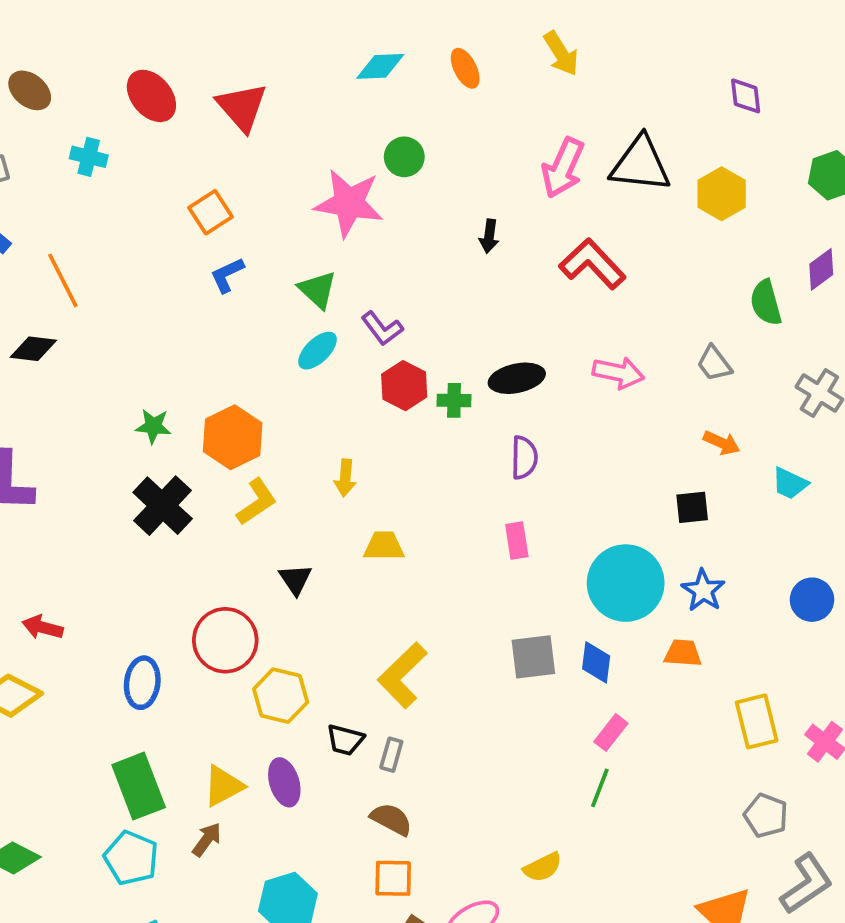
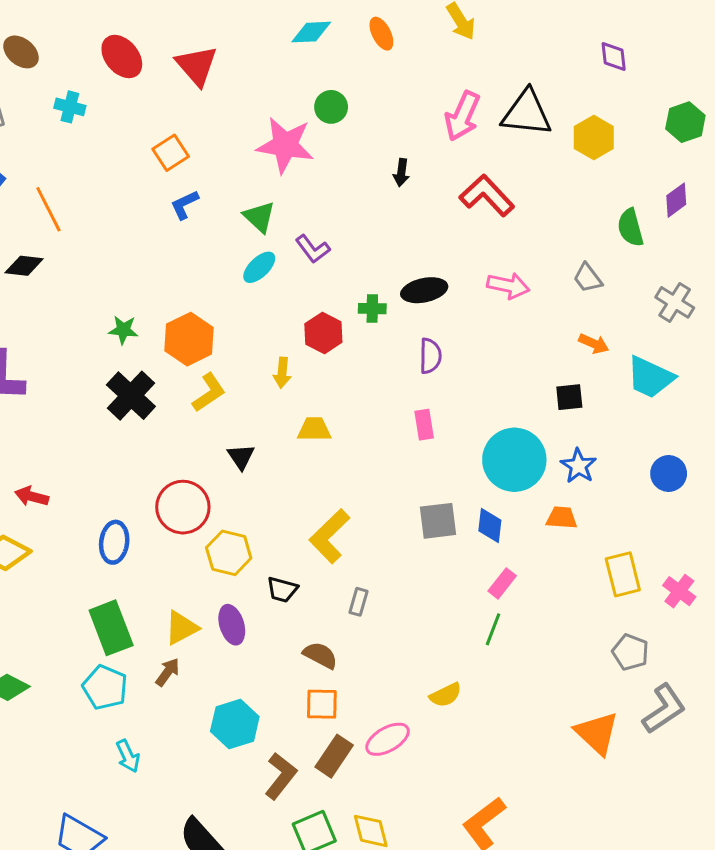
red hexagon: (404, 386) -> (323, 333), moved
cyan trapezoid: (790, 483) -> (650, 377), size x1.6
gray rectangle: (391, 755) -> (359, 602), moved

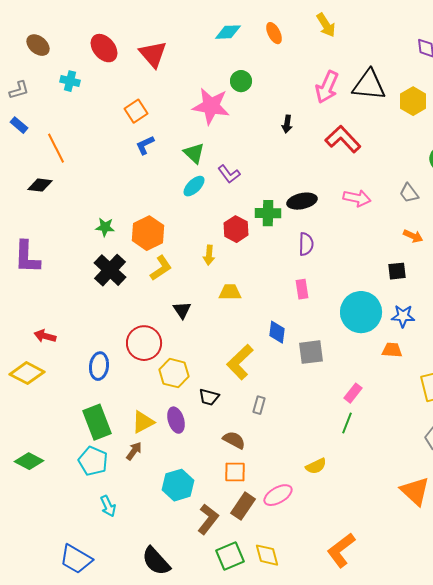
green cross: (372, 309) -> (268, 213), size x1.4
blue star: (578, 466) -> (403, 316), turned -30
blue diamond: (490, 525) -> (277, 332), moved

